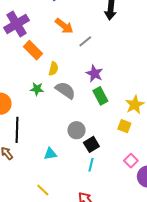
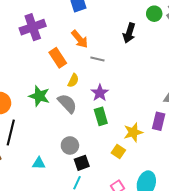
gray line: (85, 41) -> (97, 59), turned 40
orange rectangle: (33, 50) -> (58, 58), moved
yellow semicircle: (53, 69) -> (73, 80), moved
green star: (37, 89) -> (39, 96), size x1.5

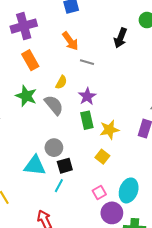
orange rectangle: (58, 58) -> (30, 60), moved
yellow star: (133, 132) -> (109, 130), moved
cyan triangle: (39, 163) -> (35, 166), moved, size x1.6

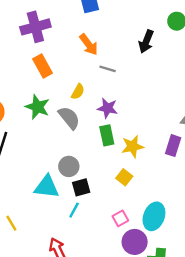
purple star: (87, 96) -> (107, 108), turned -30

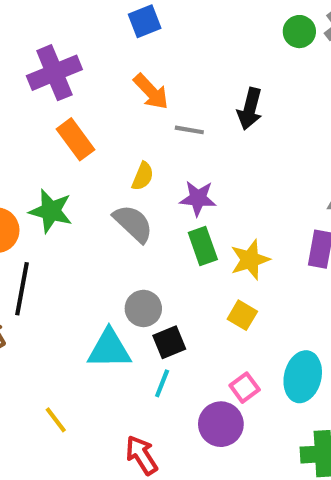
black arrow: (146, 41) -> (250, 109), moved
green star: (37, 107) -> (51, 211), moved
purple circle: (135, 242) -> (221, 424), moved

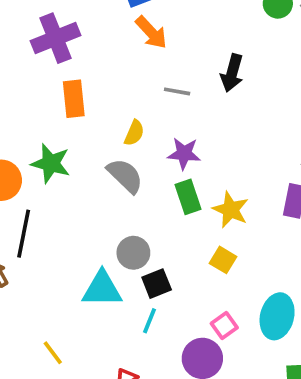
orange arrow: (151, 92) -> (151, 32), moved
orange rectangle: (75, 139) -> (74, 99), turned 30
yellow star: (250, 260) -> (231, 210), turned -30

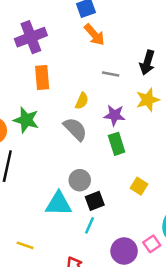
yellow star: (231, 210) -> (148, 100), moved, turned 30
pink square: (224, 326) -> (152, 244), moved
yellow line: (53, 353) -> (25, 245), turned -35

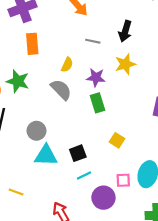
gray circle: (80, 180) -> (37, 131), moved
cyan line: (90, 225) -> (84, 176), moved, turned 40
pink square: (152, 244) -> (123, 180), moved, turned 32

